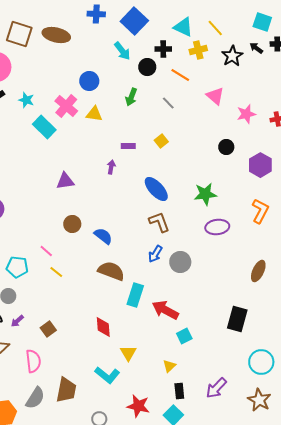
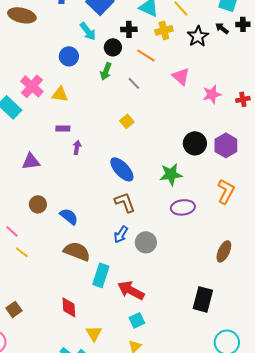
blue circle: (89, 81) -> (69, 56), moved
green arrow: (131, 97) -> (106, 71), moved
purple rectangle: (128, 146) -> (63, 128), moved
black circle: (226, 147) -> (195, 143), moved, size x1.5
cyan square: (184, 336) -> (137, 320), moved

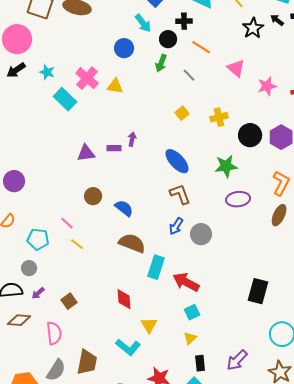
yellow cross: (164, 30) -> (219, 117), moved
purple rectangle: (63, 128) -> (114, 148), moved
brown ellipse: (224, 251) -> (279, 215), moved

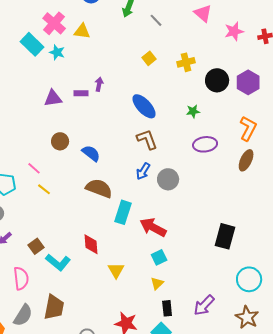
cyan star: (47, 72) -> (57, 52), moved
green star: (226, 166) -> (193, 111), size x0.6
cyan L-shape: (128, 347) -> (58, 262), moved

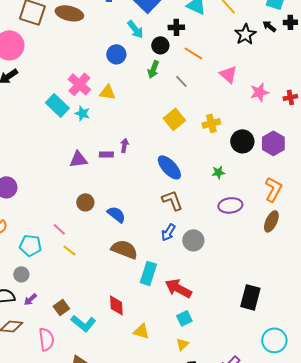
yellow square: (149, 58) -> (174, 119), size x1.5
yellow triangle: (116, 270) -> (141, 331), turned -42

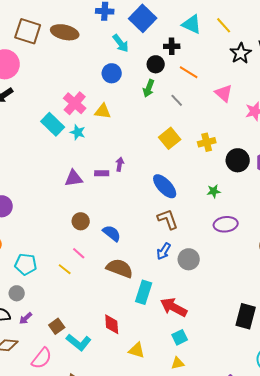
cyan arrow: (135, 29) -> (121, 43), moved
pink line: (59, 229) -> (79, 253), moved
pink semicircle: (46, 339) -> (42, 358), turned 45
yellow triangle: (182, 344) -> (178, 363), turned 32

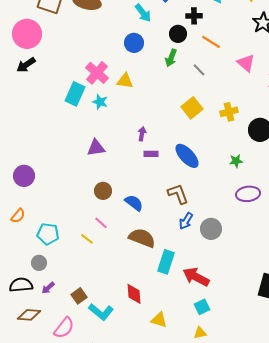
cyan rectangle: (53, 124) -> (75, 94), turned 70
purple rectangle: (102, 173) -> (151, 154), moved
brown L-shape: (168, 219) -> (178, 194), moved

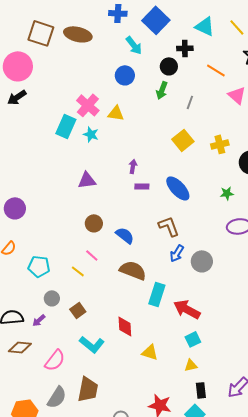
orange line: (211, 42) -> (216, 70), moved
gray line: (199, 70) -> (190, 102), turned 64
gray circle: (39, 263) -> (52, 298), moved
brown square: (79, 296) -> (78, 310), moved

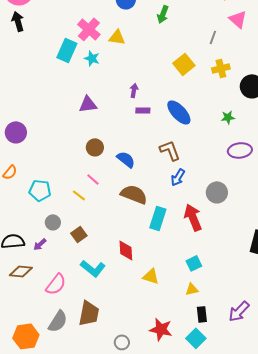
black arrow: (17, 97) -> (18, 21), turned 108
gray line: (190, 102) -> (213, 37), moved
gray circle: (202, 261) -> (217, 192), moved
red arrow: (187, 309) -> (193, 217), moved, turned 40

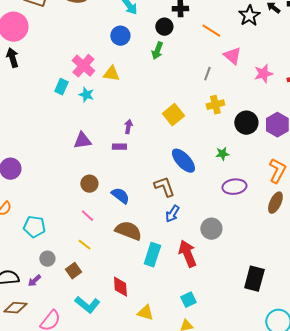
cyan rectangle: (67, 50) -> (61, 87), size x0.7
yellow square: (184, 64) -> (173, 115), moved
purple rectangle: (143, 110) -> (119, 147), moved
blue ellipse: (179, 112) -> (183, 161), moved
yellow line: (79, 195) -> (84, 245), moved

